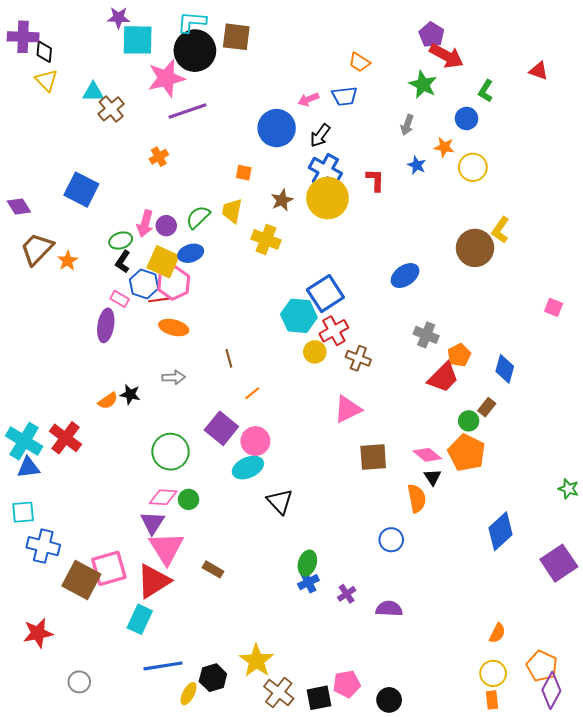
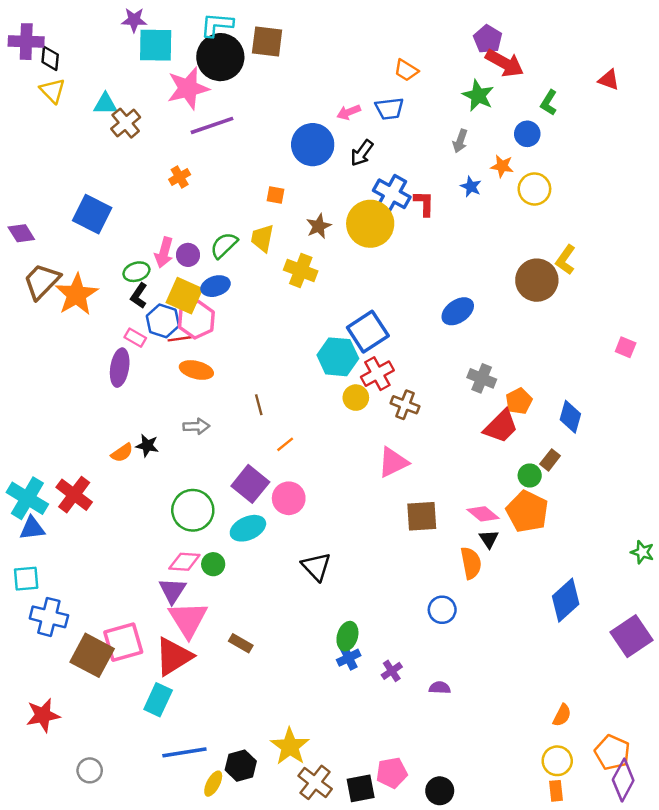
blue cross: (325, 170) -> (392, 194), moved
orange star: (68, 261) -> (77, 294), size x1.8
cyan ellipse: (248, 468) -> (248, 528), moved
purple semicircle: (389, 609) -> (440, 688), size x0.7

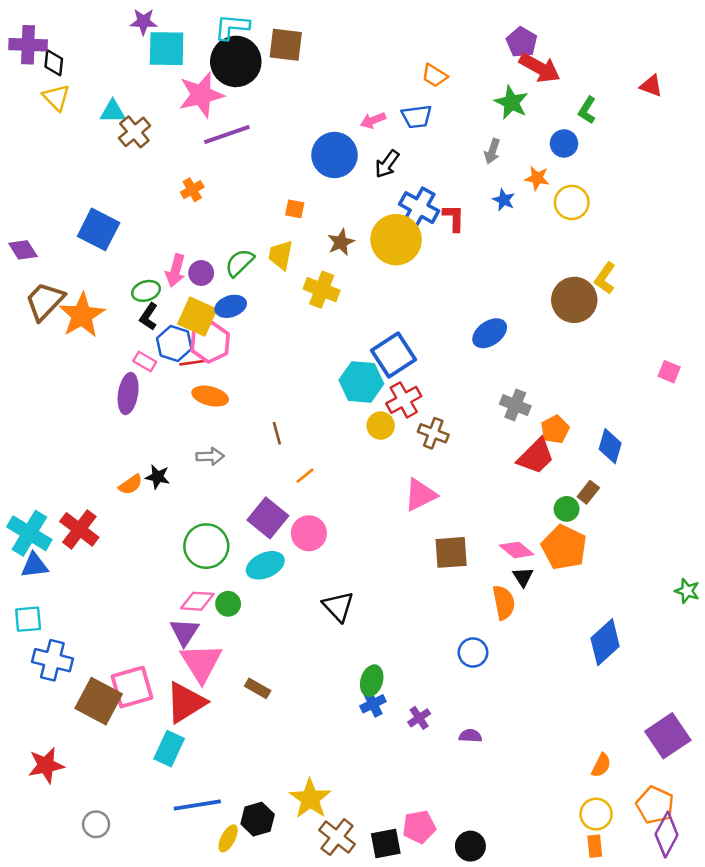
purple square: (632, 636) -> (668, 736), moved

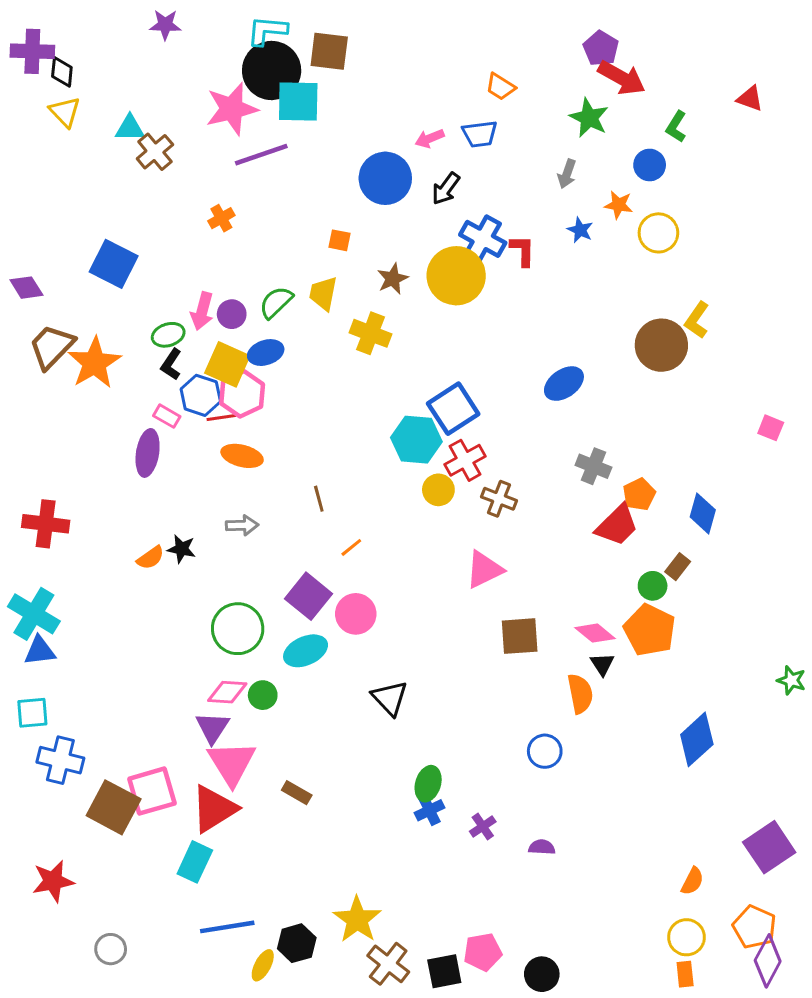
cyan square: (167, 49) -> (298, 101), moved
red cross: (79, 529) -> (46, 524), moved, turned -30

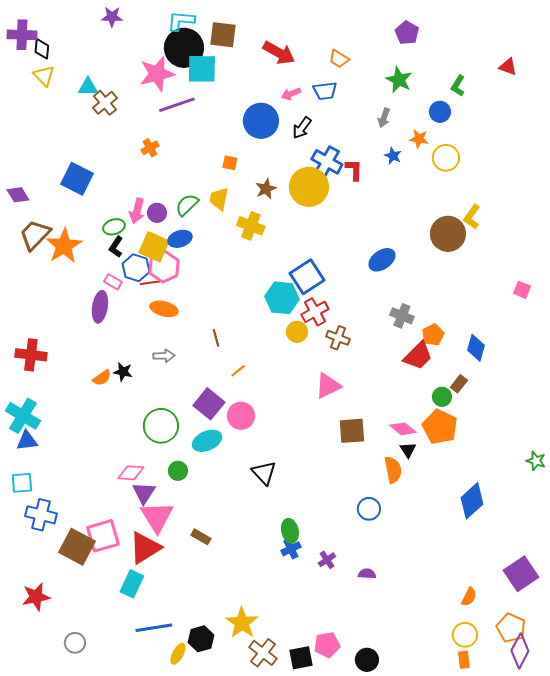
red arrow: (622, 78) -> (279, 53), moved
pink diamond: (227, 692) -> (131, 473), moved
green ellipse: (428, 784) -> (290, 531), turned -30

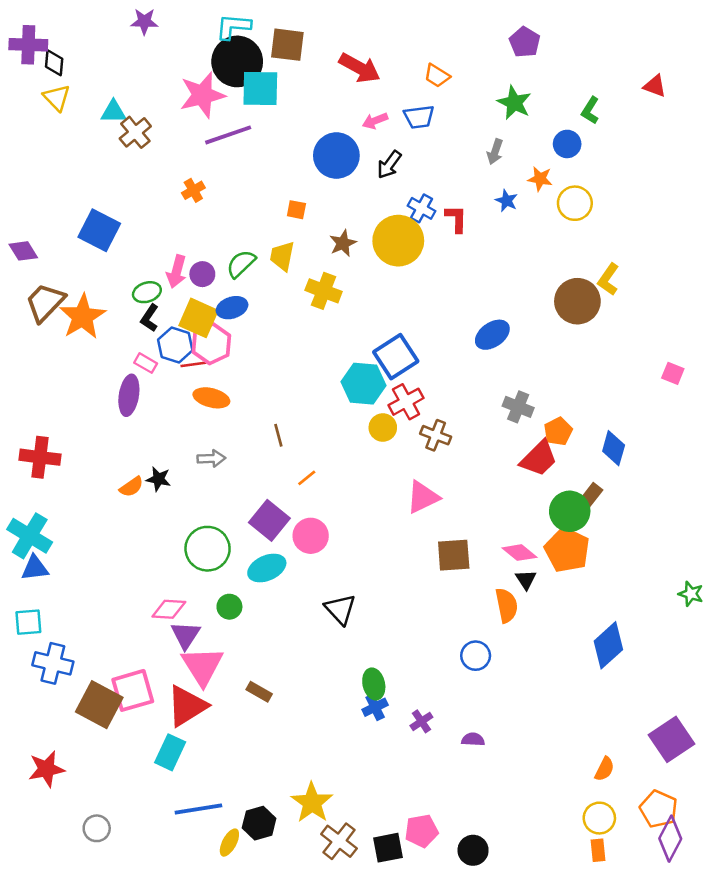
blue cross: (327, 162) -> (421, 208), size x0.7
green circle: (442, 397) -> (570, 511), size x1.6

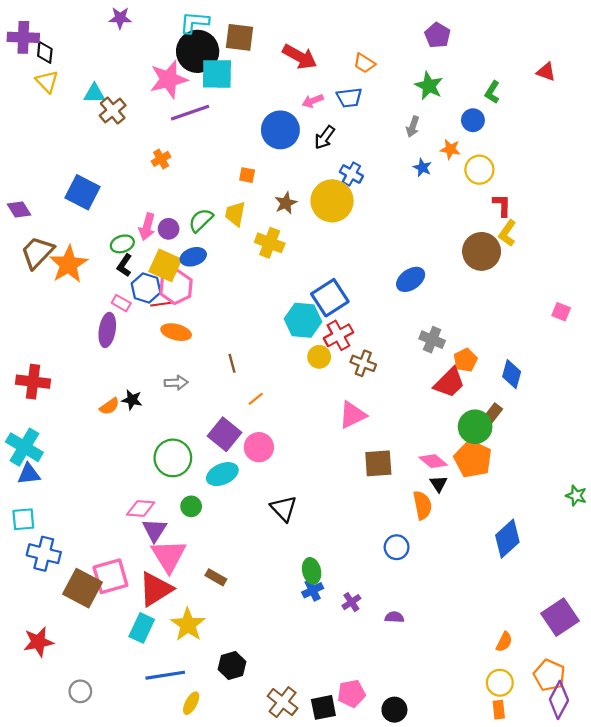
red L-shape: (456, 219) -> (502, 205), moved
yellow star: (312, 803) -> (188, 625), moved
black hexagon: (259, 823) -> (232, 666), moved

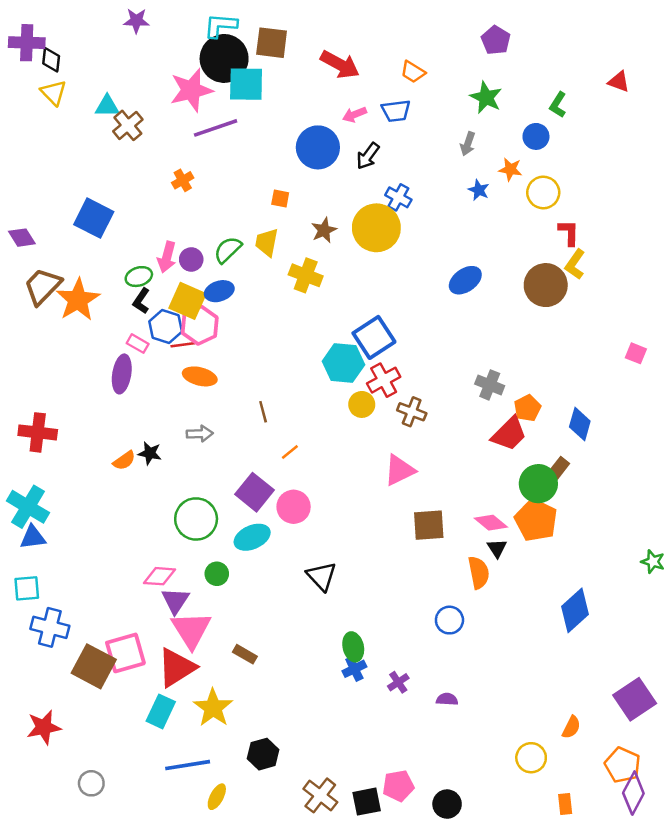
blue ellipse: (411, 279) -> (465, 280), moved
yellow circle: (500, 683) -> (531, 758), moved

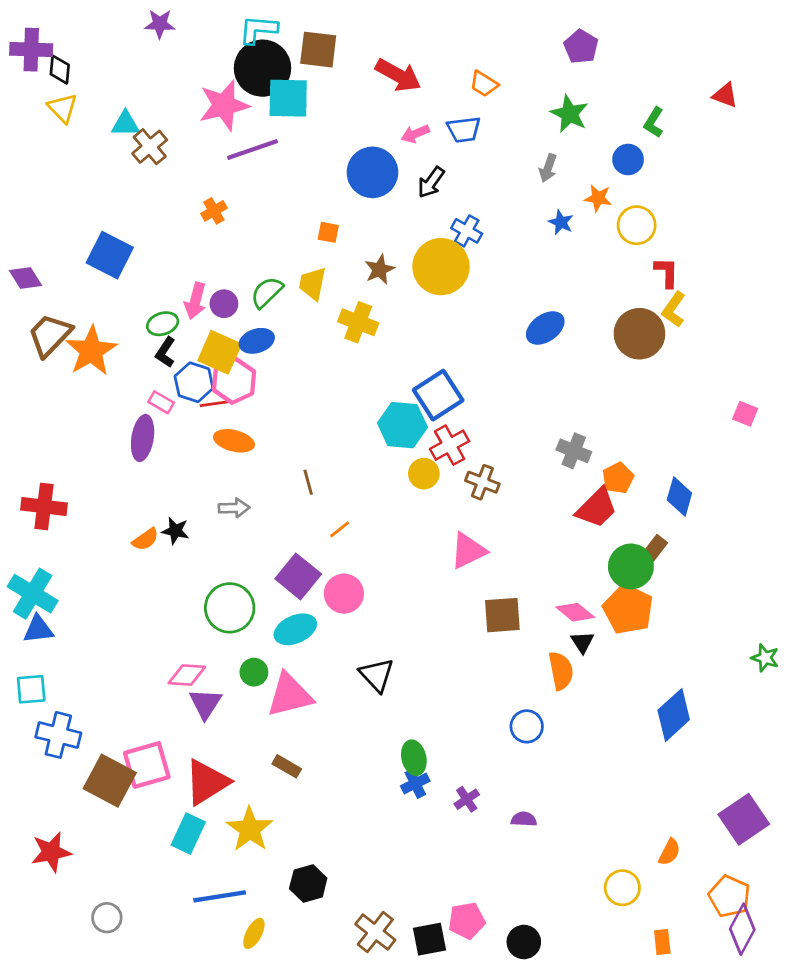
pink triangle: (191, 630) -> (290, 695), moved, turned 48

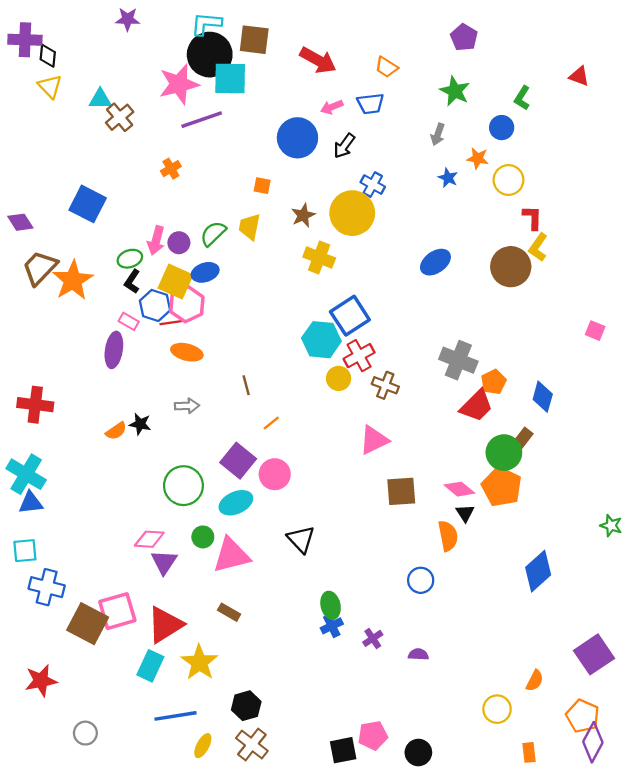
yellow cross: (358, 322) -> (319, 258), moved
gray cross: (574, 451) -> (458, 360), size x1.4
brown cross: (375, 932) -> (252, 744), moved

